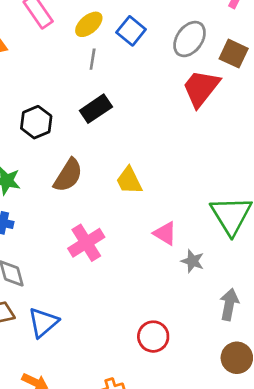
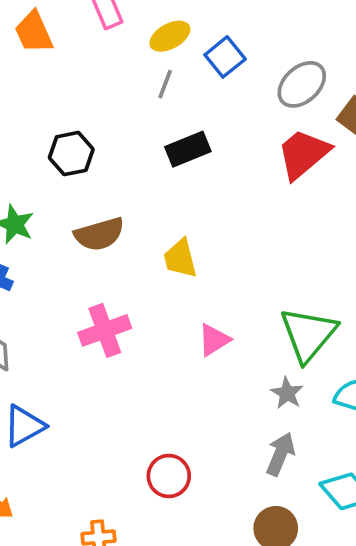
black rectangle: (96, 109) -> (188, 149), moved
brown semicircle: (68, 175) -> (99, 234), turned 30
pink triangle: (165, 233) -> (214, 340), turned 45
gray star: (193, 261) -> (287, 393), moved

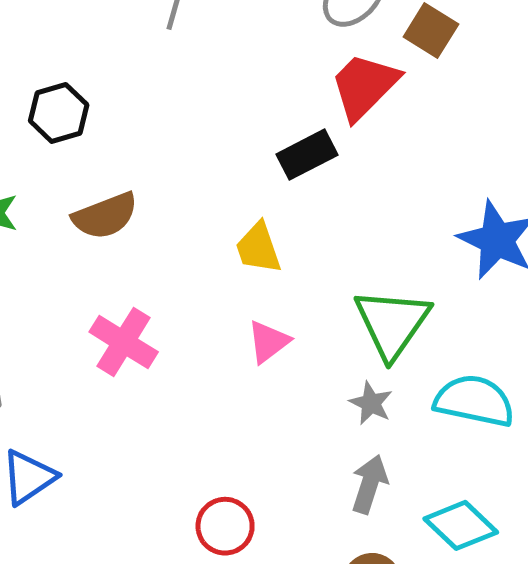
black rectangle: (188, 149) -> (307, 155), moved
yellow trapezoid: (180, 259) -> (258, 248), moved
pink cross: (105, 330) -> (124, 342), turned -33

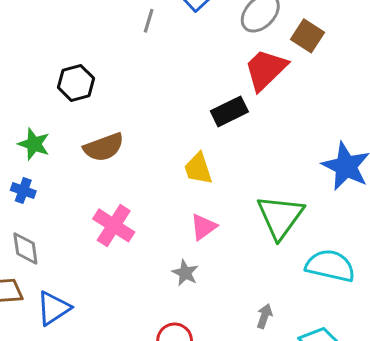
gray star: (371, 403) -> (185, 273), moved
gray arrow: (369, 484) -> (264, 316), size x0.7

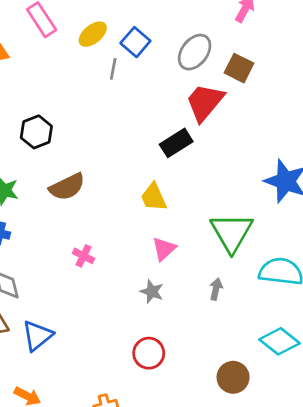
gray line: (149, 21) -> (113, 69), moved
pink cross: (114, 225) -> (83, 256), size x0.6
gray arrow: (264, 316) -> (216, 289), moved

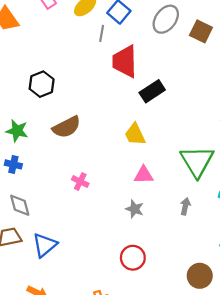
red trapezoid: (205, 102) -> (125, 61), moved, turned -40
pink triangle: (164, 249) -> (144, 175), turned 42

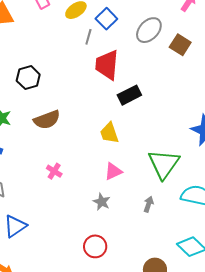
pink triangle: (144, 175) -> (113, 171), turned -30

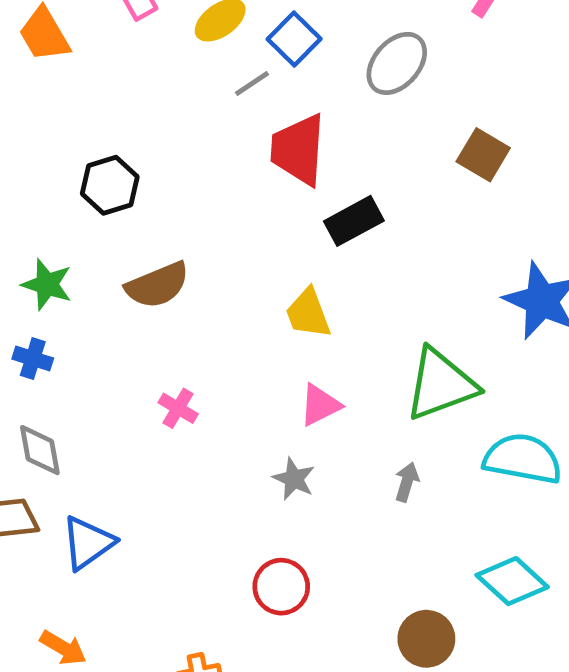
gray line: (88, 37) -> (252, 83), turned 42
brown square: (180, 45) -> (483, 155), moved
green triangle: (164, 164) -> (441, 384), turned 36

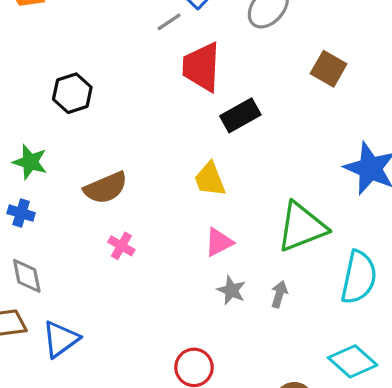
brown semicircle: (157, 285) -> (106, 188), moved
cyan semicircle: (523, 459) -> (359, 277), turned 92
gray star: (294, 479) -> (231, 290), moved

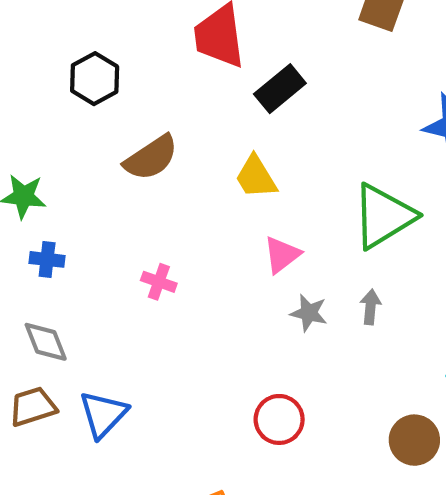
black hexagon: (72, 93) -> (95, 79), moved
brown semicircle: (106, 188) -> (151, 158), moved
blue cross: (21, 213) -> (47, 259), moved

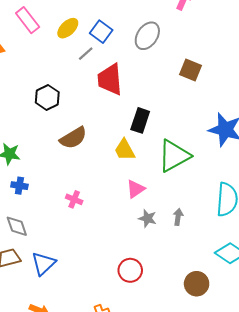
black rectangle: (280, 89) -> (140, 120), moved, turned -35
green triangle: (383, 216) -> (174, 156), moved

